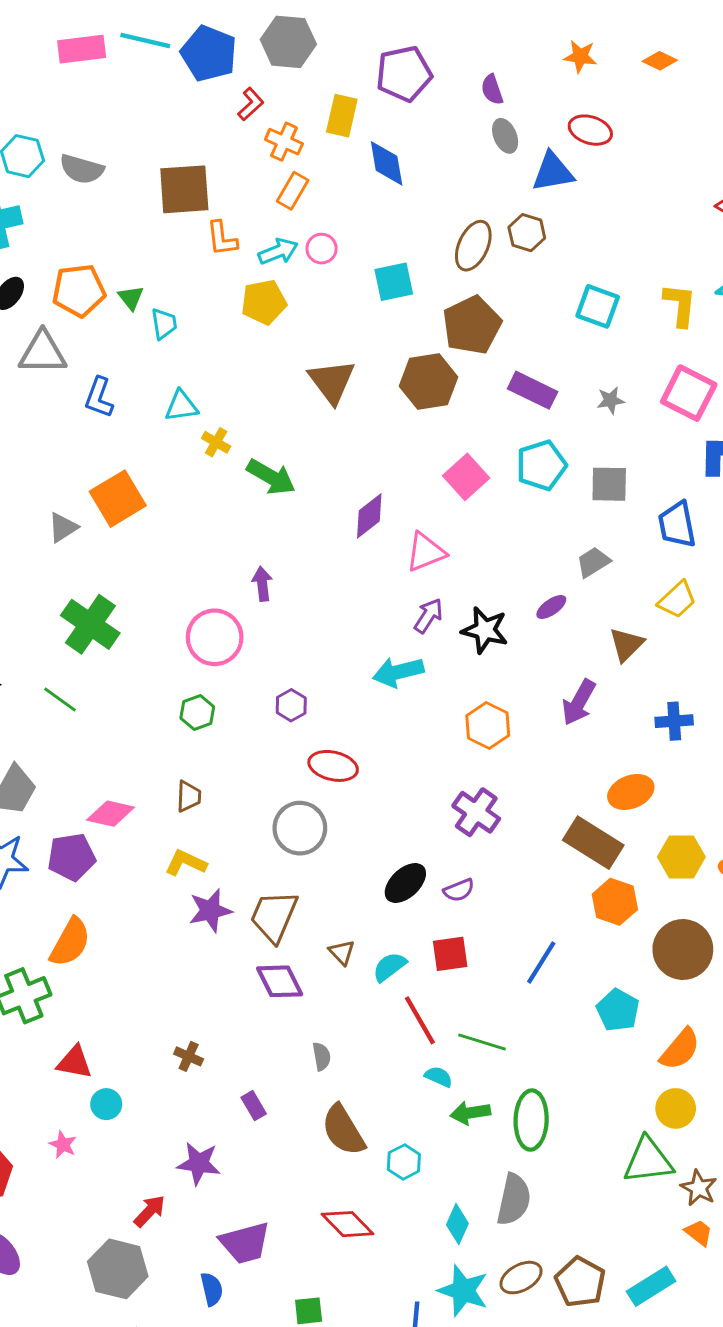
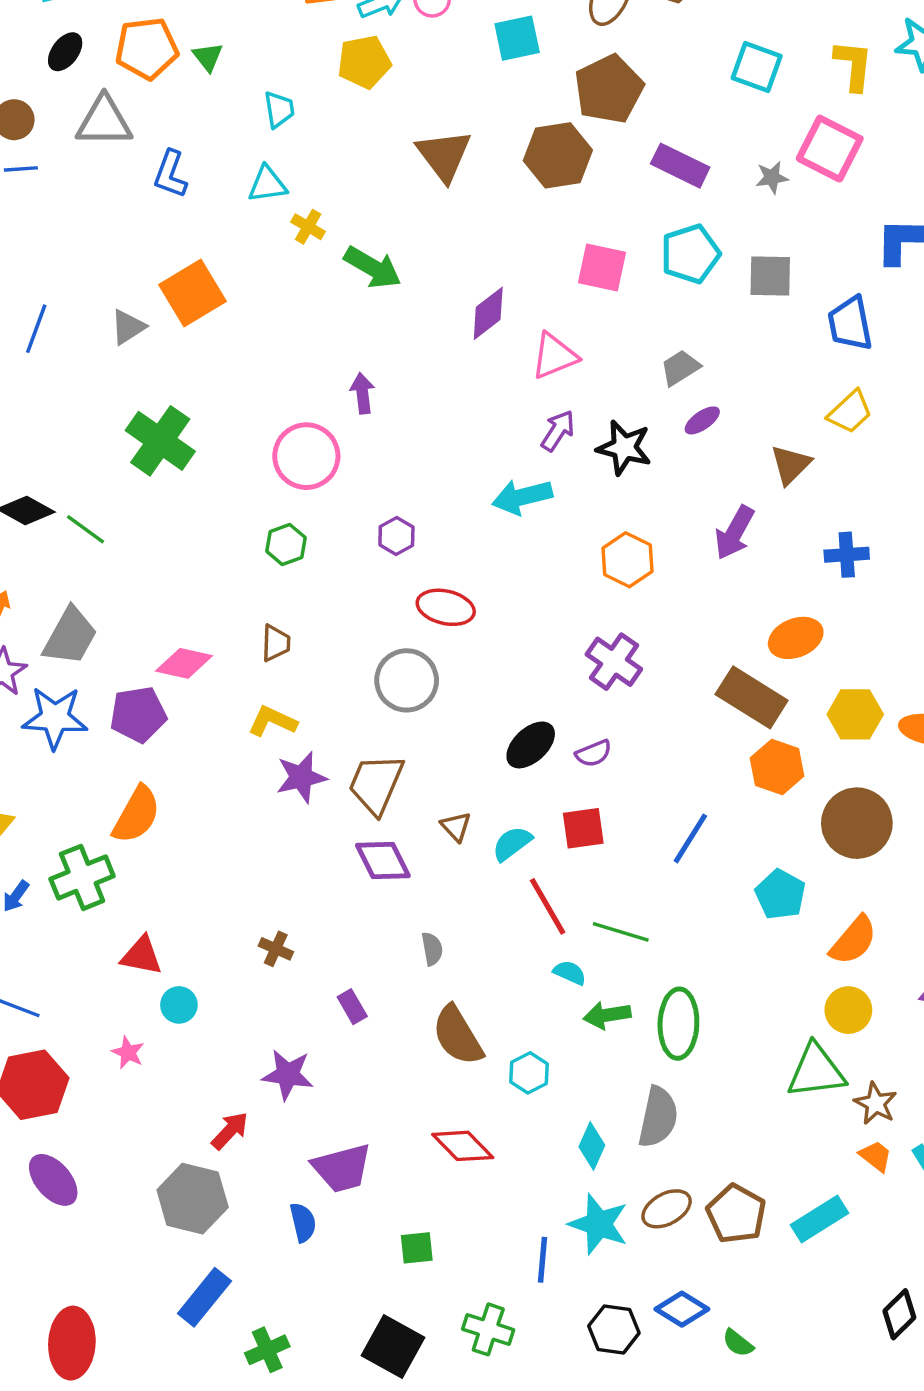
cyan trapezoid: (164, 324) -> (279, 109), moved
pink square: (689, 393) -> (830, 149), moved
pink square: (466, 477) -> (602, 268), turned -36
gray trapezoid: (593, 562) -> (680, 368), moved
green line: (60, 699) -> (85, 529), moved

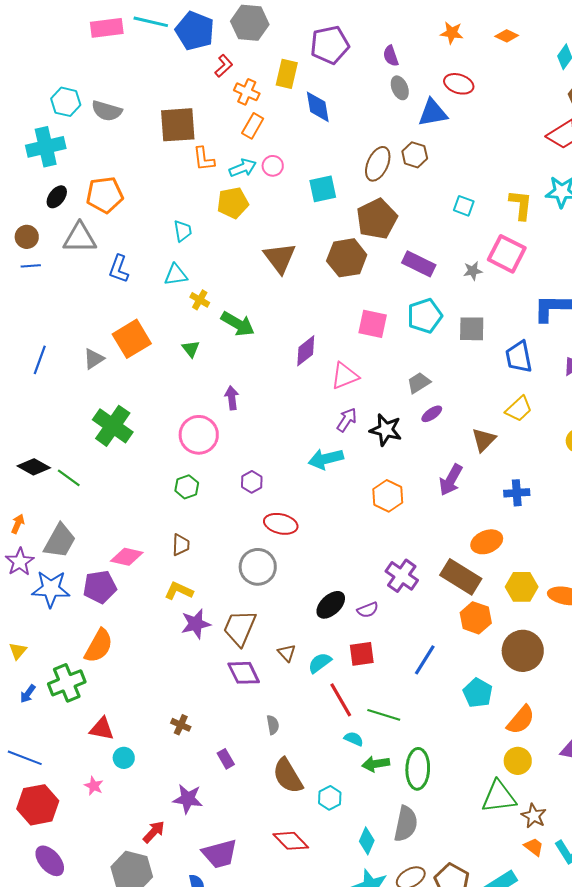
green triangle: (208, 57) -> (191, 349), moved
cyan square: (757, 67) -> (464, 206), size x0.7
purple cross: (614, 662) -> (402, 576), moved

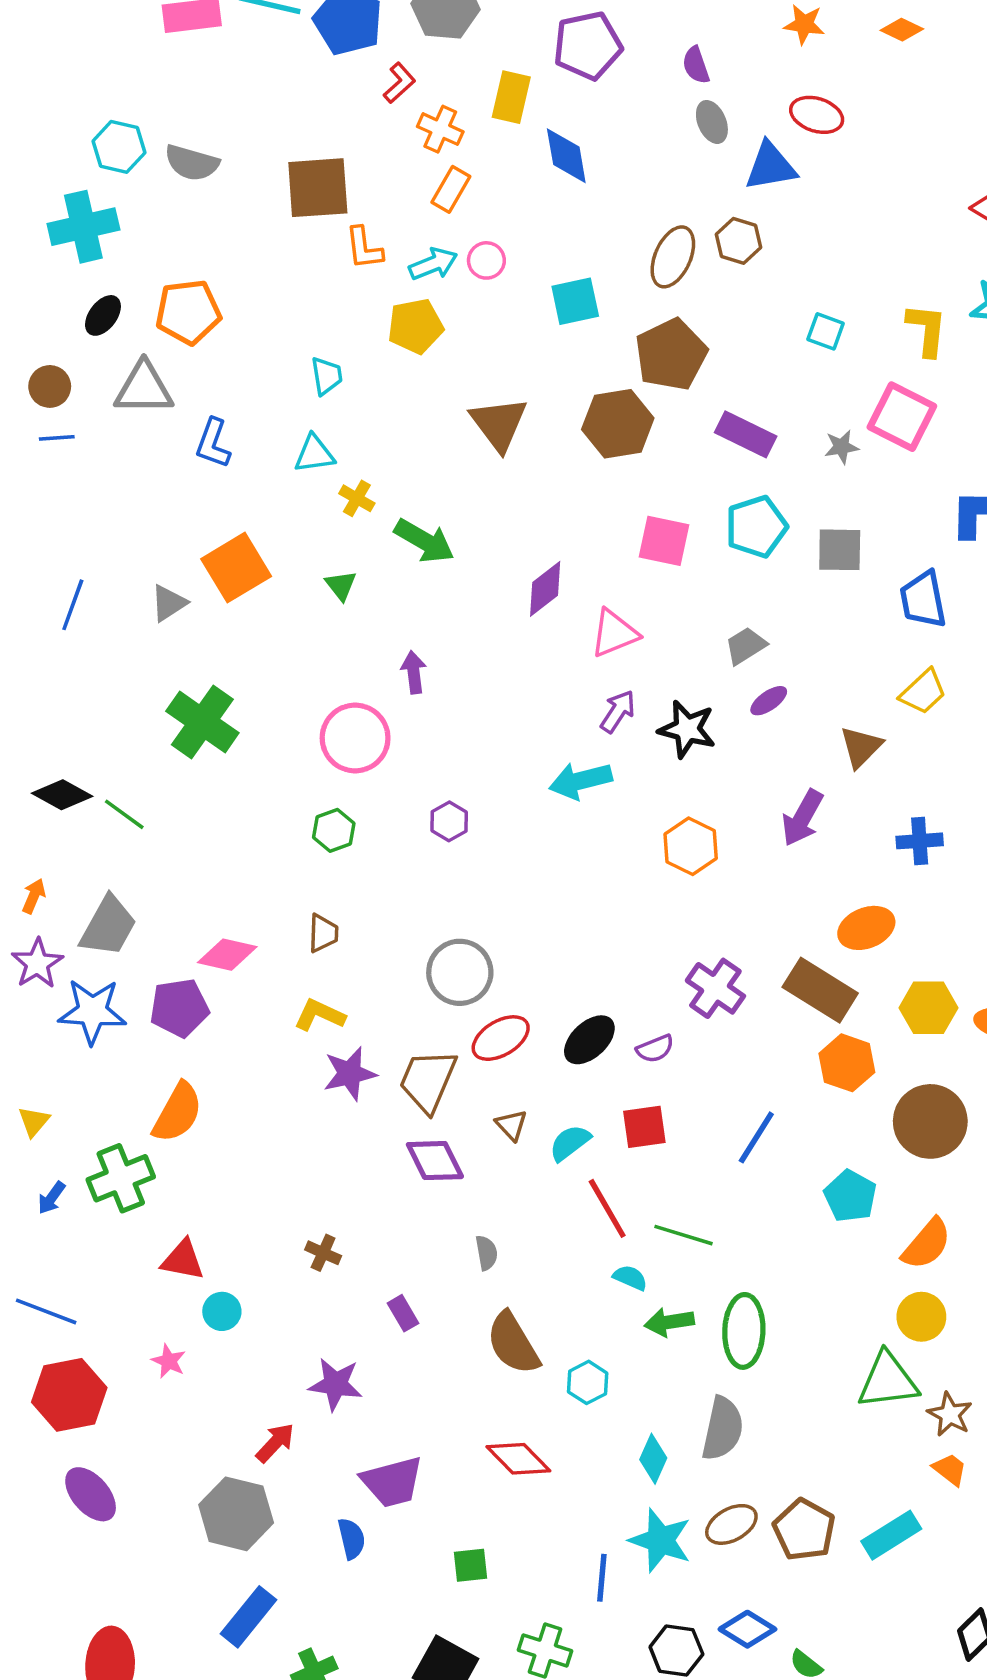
red ellipse: (281, 524) -> (501, 1038), moved, turned -44

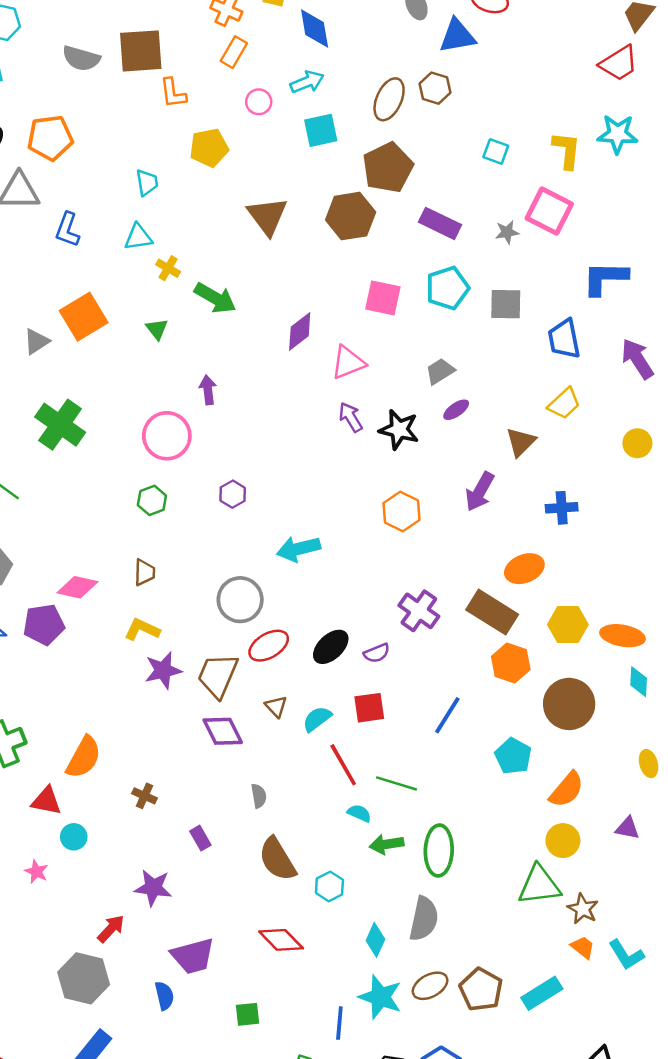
gray semicircle: (192, 163) -> (81, 58), moved
cyan arrow: (433, 264) -> (307, 82), moved
purple arrow: (618, 711) -> (351, 417), turned -64
cyan arrow: (581, 781) -> (298, 549), moved
orange semicircle: (178, 1113) -> (84, 757), moved

